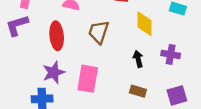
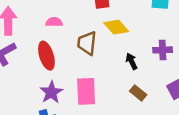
yellow diamond: (145, 24) -> (116, 27), moved, turned -30
brown rectangle: (138, 91) -> (138, 93), turned 35

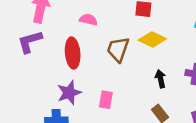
yellow diamond: (116, 27) -> (152, 39), turned -35
pink rectangle: (86, 91) -> (106, 100), size x0.6

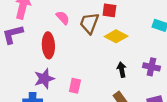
pink semicircle: (88, 20) -> (63, 18), turned 32
brown trapezoid: (118, 49) -> (89, 23), moved

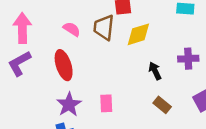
yellow diamond: (116, 36) -> (138, 34), turned -30

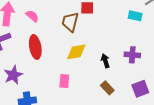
pink semicircle: (72, 29) -> (32, 16), moved
yellow diamond: (138, 34) -> (76, 52), moved
purple star: (69, 105) -> (13, 75), moved

